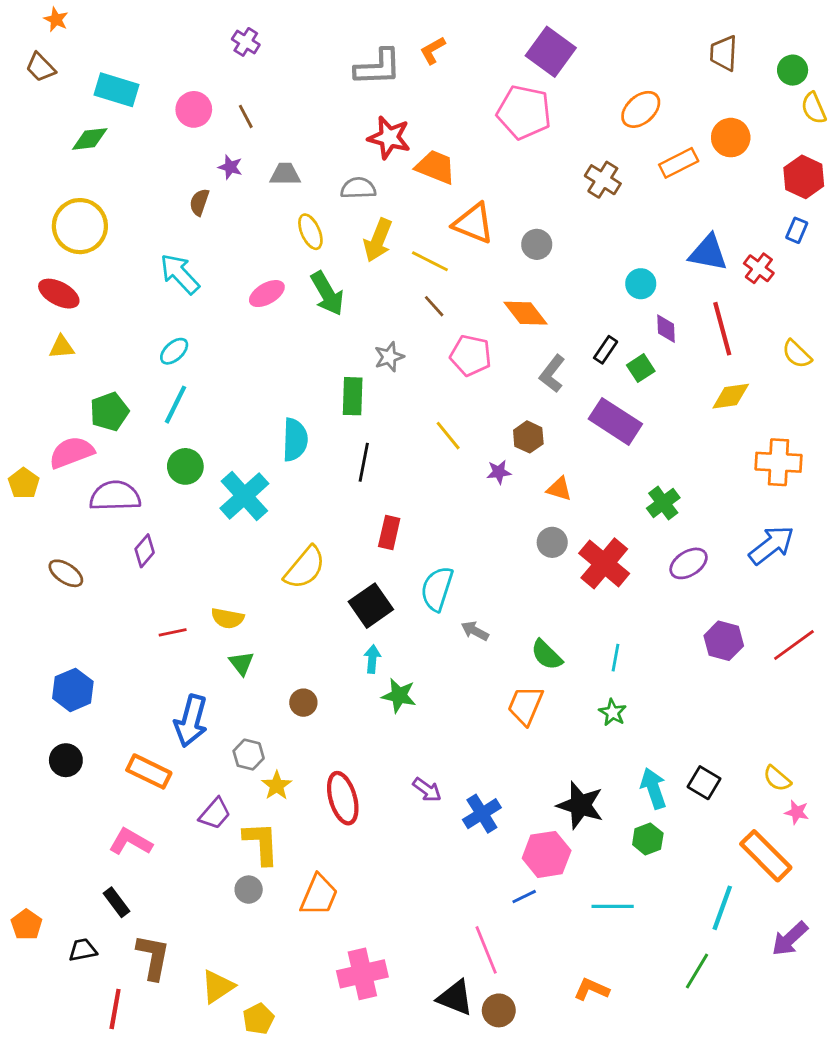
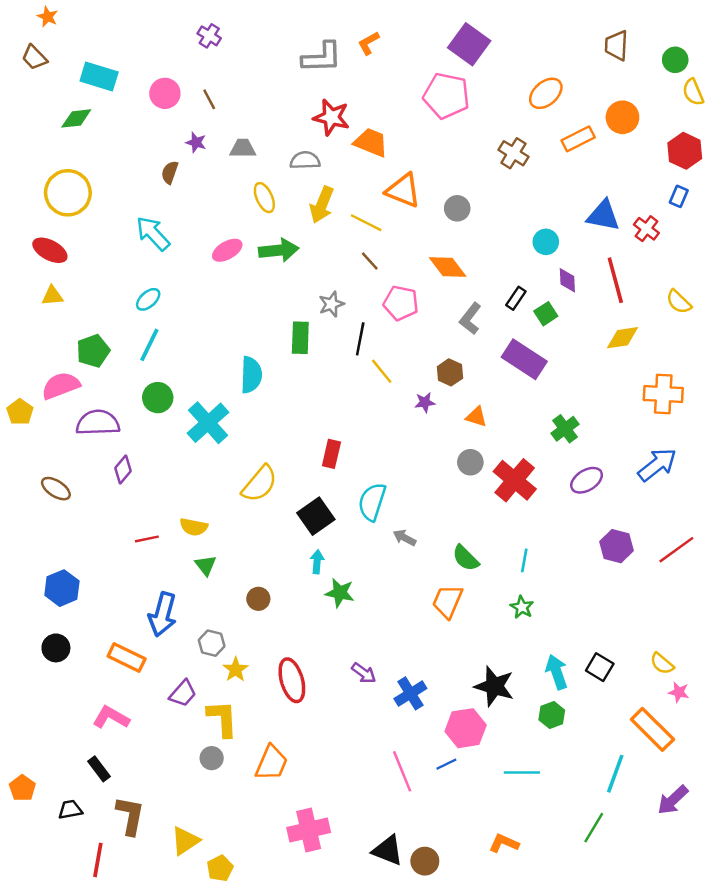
green arrow: (327, 294) -> (279, 250), turned -66
black line: (364, 462) -> (360, 339), moved
pink line: (486, 950) -> (402, 771), moved

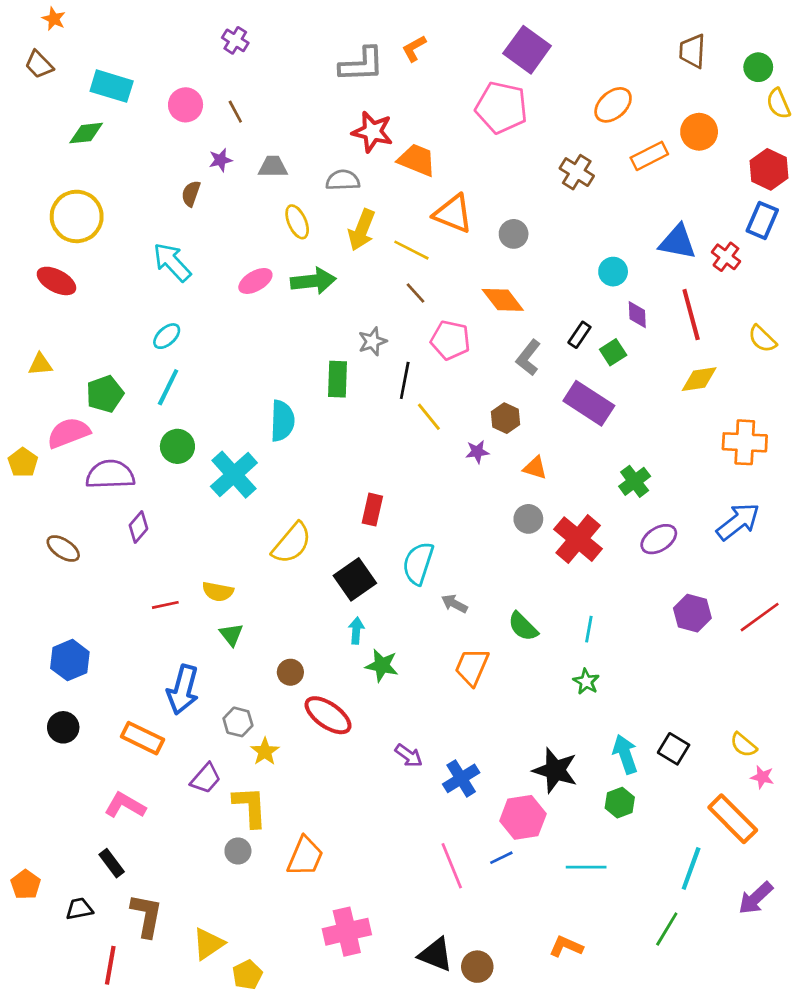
purple star: (196, 142) -> (220, 160), turned -30
blue rectangle: (679, 196) -> (762, 220), size x1.5
yellow triangle: (52, 296) -> (40, 364), moved
orange trapezoid: (448, 601) -> (472, 667), moved
red ellipse: (292, 680) -> (328, 715), moved, turned -39

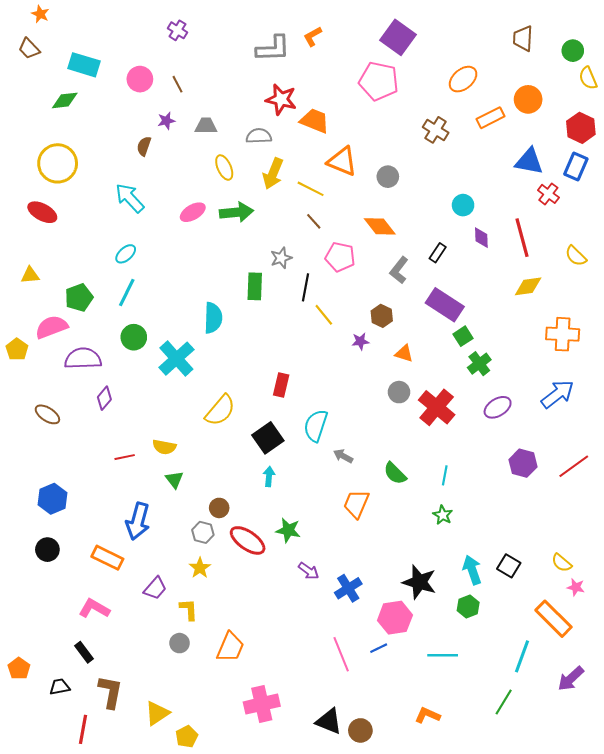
blue triangle: (678, 242) -> (529, 161), moved
green square: (613, 352) -> (463, 336), moved
green star: (382, 665) -> (288, 530), moved
gray hexagon: (238, 722) -> (203, 532), moved
yellow L-shape: (250, 807) -> (189, 610), size x0.7

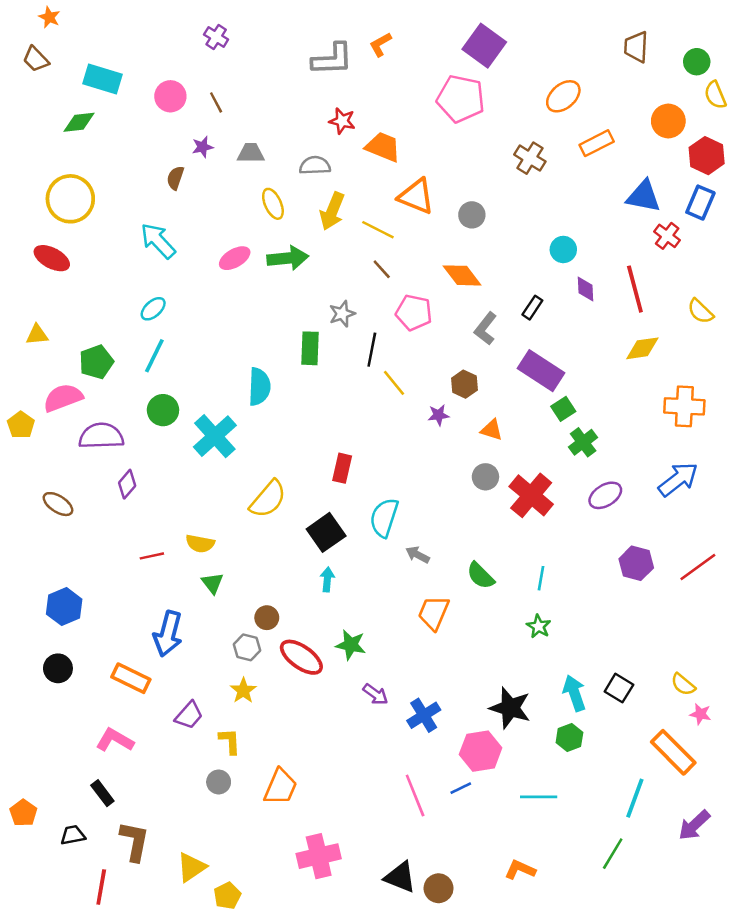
red star: (281, 99) -> (342, 121), size x0.7
orange circle: (528, 99) -> (668, 121), moved

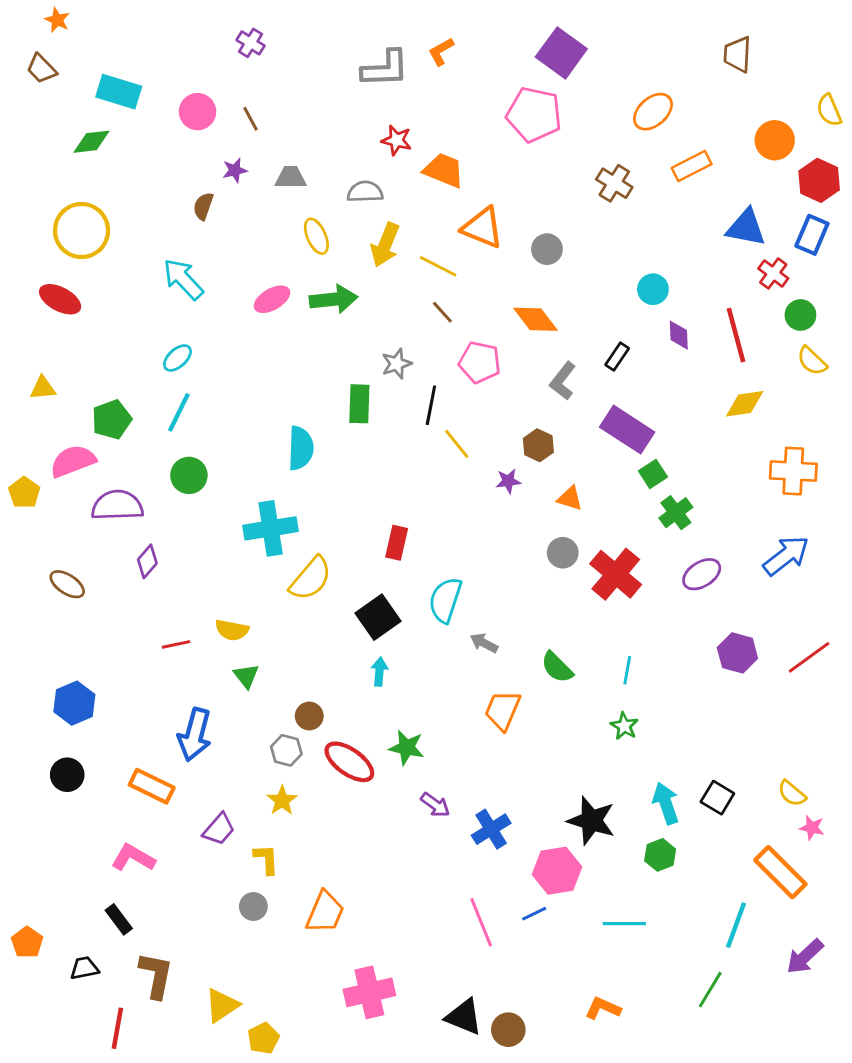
green circle: (697, 62) -> (800, 315), moved
cyan cross: (215, 436) -> (271, 528), moved, turned 33

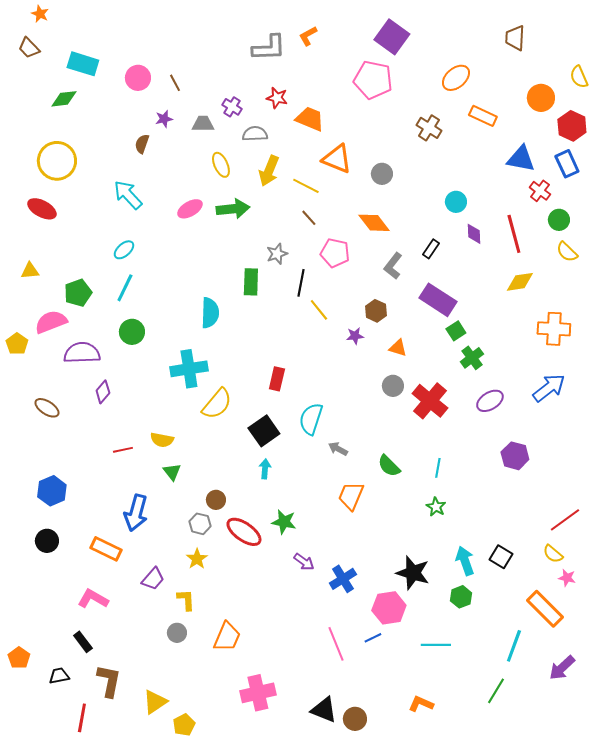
purple cross: (251, 43) -> (232, 107), moved
orange rectangle: (692, 166) -> (483, 116), turned 52
blue rectangle: (812, 235) -> (567, 164), turned -48
red line: (809, 657) -> (565, 520), moved

